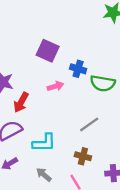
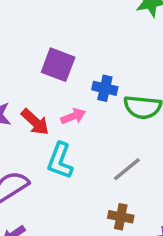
red arrow: (21, 102) -> (35, 122), moved, turned -72
cyan L-shape: (44, 143) -> (60, 161), moved, turned 115

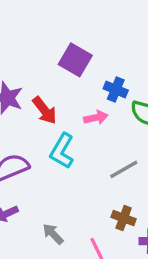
pink arrow: (73, 116) -> (96, 118), moved
brown cross: (121, 217) -> (124, 218), moved

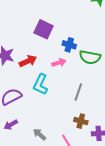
red arrow: (45, 110) -> (28, 61), turned -72
gray line: (124, 169) -> (78, 92), turned -36

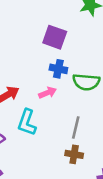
purple square: (44, 29) -> (55, 37), moved
brown cross: (81, 121) -> (74, 154), moved

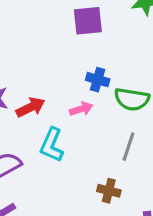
purple square: (55, 37) -> (88, 21), moved, turned -30
gray line: (76, 127) -> (128, 147), moved

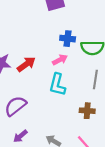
cyan L-shape: (52, 145) -> (57, 85), moved

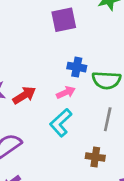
cyan L-shape: (57, 85) -> (61, 123), turned 30

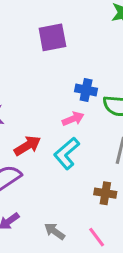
purple square: (64, 20) -> (52, 37), moved
red arrow: (24, 95) -> (27, 146), moved

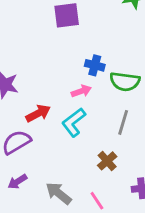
brown cross: (105, 193) -> (107, 161), turned 36
gray arrow: (55, 231) -> (59, 193), size x1.4

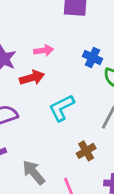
pink arrow: (81, 91) -> (44, 50), moved
red arrow: (38, 113) -> (32, 78), moved

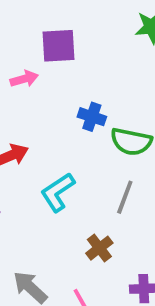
pink arrow: (44, 50) -> (24, 79), moved

